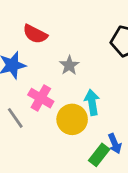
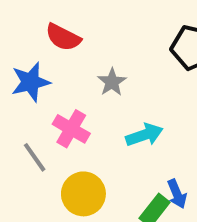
cyan arrow: (92, 102) -> (144, 135), turned 80
yellow circle: (72, 119) -> (83, 194), moved

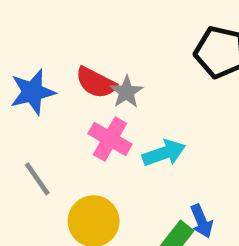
red semicircle: (63, 37) -> (96, 83), moved
pink cross: (71, 129) -> (110, 139), moved

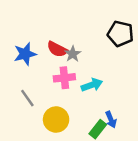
pink cross: (110, 139) -> (64, 78), turned -36

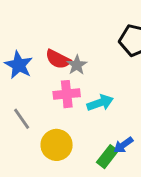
blue star: (25, 54) -> (19, 65), turned -30
blue arrow: (111, 120) -> (123, 145), turned 77

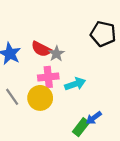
yellow circle: (57, 145) -> (40, 98), moved

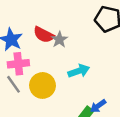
pink cross: (48, 77) -> (18, 64), moved

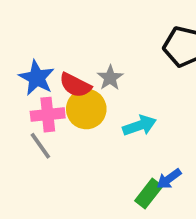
red semicircle: (44, 35) -> (75, 85), moved
yellow circle: (43, 85) -> (86, 109), moved

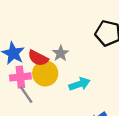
gray line: (40, 146) -> (26, 95), moved

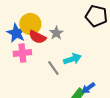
yellow circle: (45, 73) -> (30, 24), moved
gray line: (26, 95) -> (53, 68), moved

